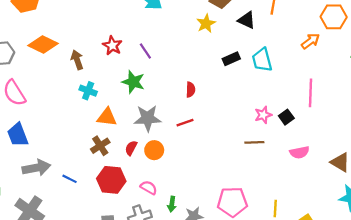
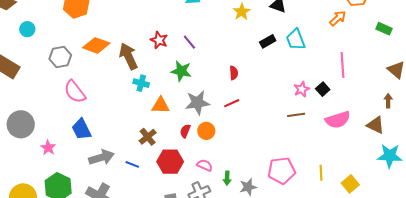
brown arrow: (77, 60) -> (128, 56), size x1.5
brown cross: (100, 146) -> (148, 137), moved
pink semicircle: (300, 152) -> (338, 120), size x1.4

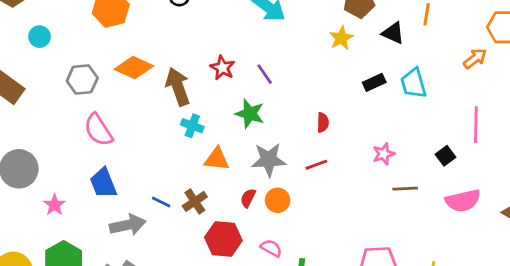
pink star: (302, 89) -> (384, 154), moved
blue line: (132, 164) -> (161, 202), moved

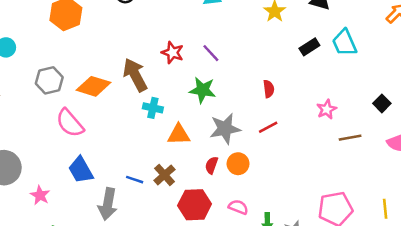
orange diamond: (134, 68) -> (94, 86), moved
gray arrow: (128, 225) -> (108, 204), turned 120

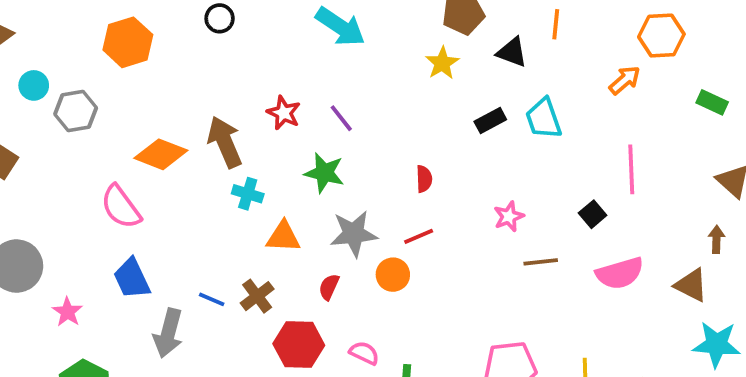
gray hexagon: (49, 80) -> (76, 111), moved
orange circle: (238, 164) -> (393, 275), moved

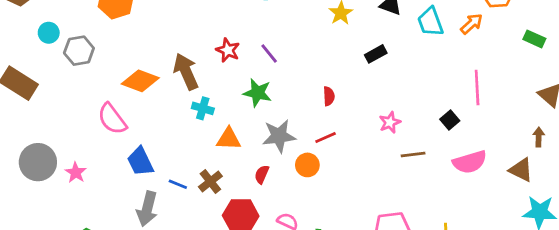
cyan trapezoid: (544, 119) -> (430, 22), moved
blue trapezoid: (132, 279) -> (140, 162), moved
pink star: (67, 312) -> (76, 173), moved

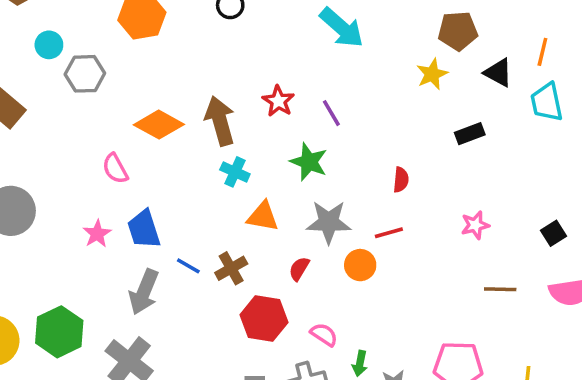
pink semicircle: (112, 119) -> (115, 169), size x0.7
brown line: (413, 155) -> (500, 289), moved
pink star: (76, 173) -> (97, 234), moved

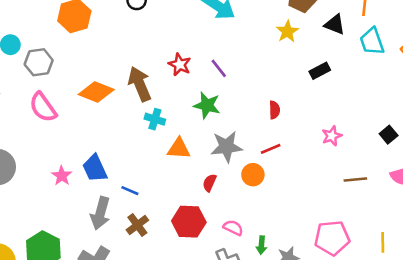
pink semicircle: (115, 169) -> (43, 107), moved, size x1.4
brown cross: (231, 268) -> (137, 225), moved

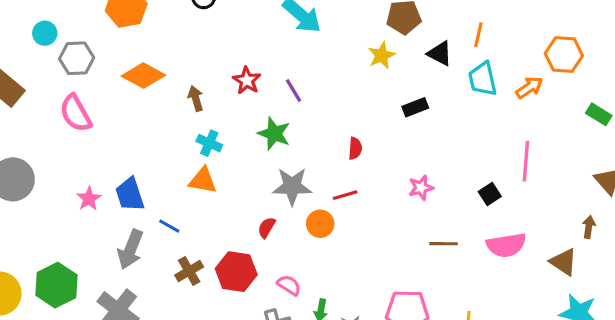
brown arrow: (140, 84) -> (196, 98), size x0.6
orange diamond: (96, 92) -> (143, 76), moved
orange triangle: (179, 149) -> (203, 181), moved
brown cross: (137, 225) -> (189, 271), moved

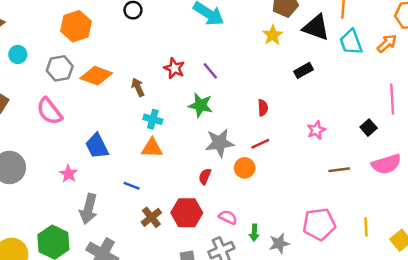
black triangle: (440, 53) -> (316, 27), size x1.4
gray hexagon: (77, 58) -> (60, 68), moved
blue trapezoid: (130, 194) -> (97, 146), moved
gray arrow: (130, 249) -> (88, 209), moved

